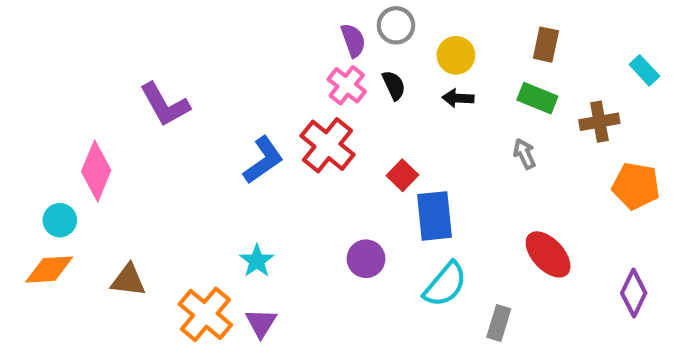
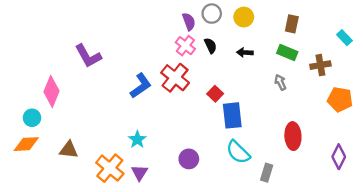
yellow circle: (456, 55) -> (244, 17), moved
red ellipse: (548, 254) -> (293, 136), turned 40
purple circle: (366, 259) -> (189, 159), moved
cyan semicircle: (445, 284) -> (238, 152), turned 95

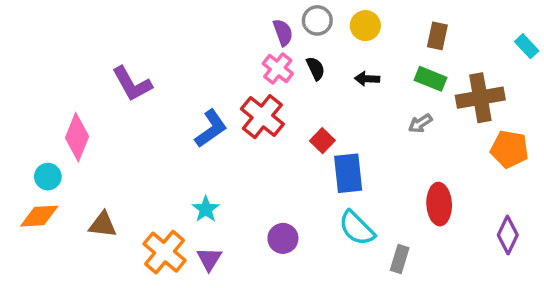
cyan rectangle: (344, 38) -> (527, 46), moved
brown cross: (320, 65) -> (480, 98), size x1.5
gray arrow: (280, 82) -> (420, 123), turned -98

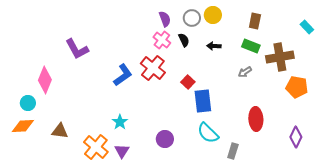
gray circle: (317, 20) -> (192, 18), moved

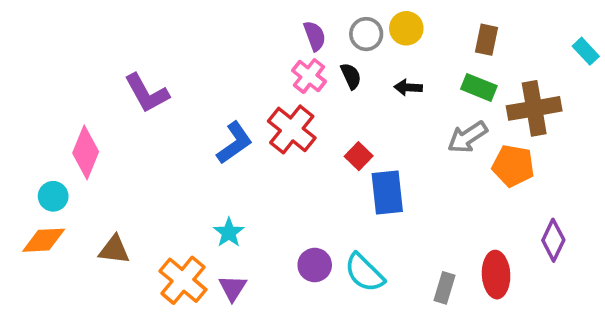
gray arrow: (245, 72) -> (467, 137), size x1.5
orange pentagon: (297, 87) -> (513, 166), moved
red ellipse: (256, 119) -> (496, 275), moved
cyan semicircle: (208, 133) -> (364, 273), moved
purple diamond: (296, 137) -> (553, 240), moved

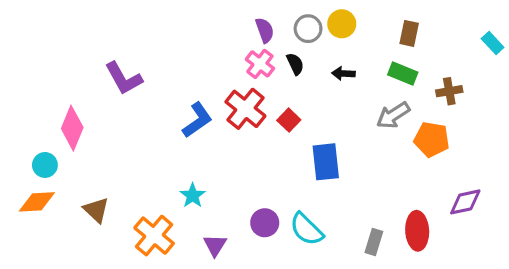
brown cross: (534, 108) -> (449, 91), size x0.6
red square: (359, 156) -> (289, 120), moved
purple diamond: (553, 240) -> (465, 202), turned 52
brown triangle: (114, 250) -> (96, 210), turned 36
purple triangle: (233, 288) -> (215, 245), moved

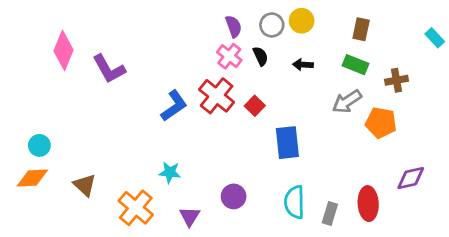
pink diamond: (72, 128) -> (63, 50), moved
cyan star: (193, 195) -> (170, 172), turned -30
cyan semicircle: (306, 229) -> (294, 202), moved, turned 44

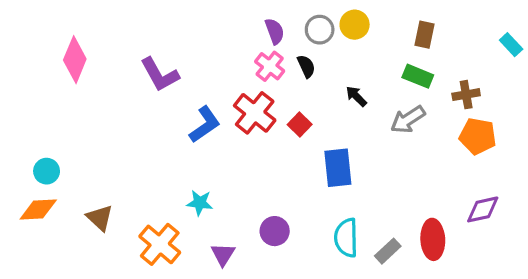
black arrow: (303, 65) -> (356, 96), moved, turned 42
purple L-shape: (109, 69) -> (160, 75), moved
orange pentagon: (381, 123) -> (478, 136), moved
gray rectangle: (330, 213) -> (388, 251), turned 30

